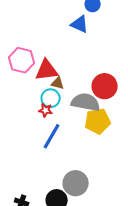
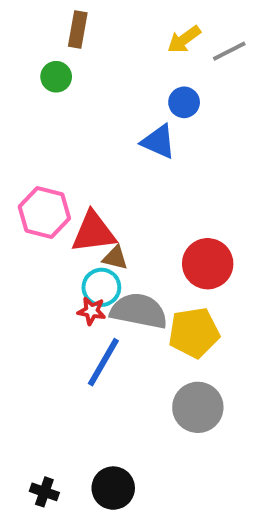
gray semicircle: (86, 102) -> (139, 311), moved
gray circle: (76, 183) -> (198, 407), moved

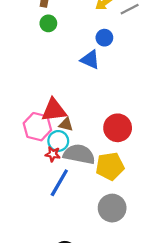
green circle: (56, 77) -> (48, 23), moved
pink hexagon: (44, 213) -> (37, 127), moved

